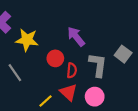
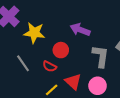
purple arrow: (76, 37) -> (80, 30), turned -30
red semicircle: (72, 70) -> (50, 66), moved, turned 112

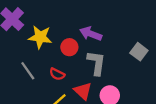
red circle: (61, 50) -> (69, 47), moved
gray L-shape: (101, 56) -> (96, 63), moved

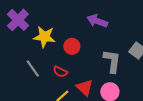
purple arrow: (91, 34) -> (97, 21), moved
gray L-shape: (96, 63) -> (112, 61), moved

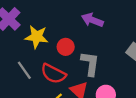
gray L-shape: (112, 61) -> (90, 64), moved
red semicircle: (60, 72) -> (53, 74), size x1.6

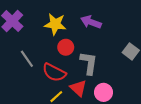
yellow star: (37, 37) -> (55, 24), moved
gray line: (24, 70) -> (27, 59), moved

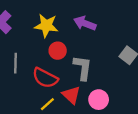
gray line: (27, 59) -> (15, 63), turned 36

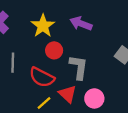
yellow star: (46, 26) -> (43, 26), turned 30

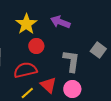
gray L-shape: (79, 67) -> (71, 61), moved
red semicircle: (42, 77) -> (25, 70), turned 140

